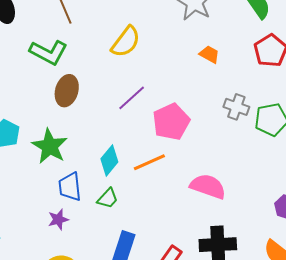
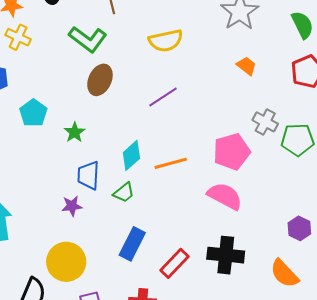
yellow semicircle: (126, 42) -> (166, 41), turned 32
pink pentagon: (171, 122) -> (232, 152), moved
green star: (50, 146) -> (75, 132), size x0.6

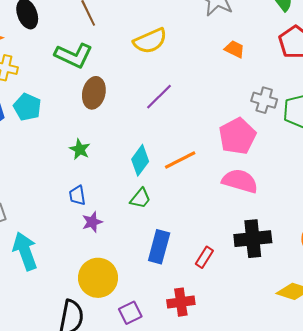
cyan pentagon: (33, 113) -> (27, 107), moved
blue trapezoid: (88, 175) -> (77, 195), moved, size x0.7
red rectangle: (175, 263) -> (204, 257), size x0.7

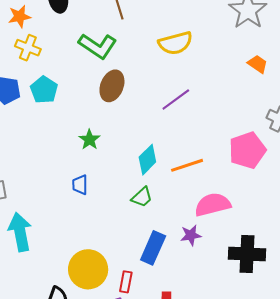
pink semicircle: (240, 181) -> (213, 205), moved, turned -39
purple star: (92, 222) -> (191, 235), moved
red rectangle: (204, 257) -> (126, 282), moved, turned -30

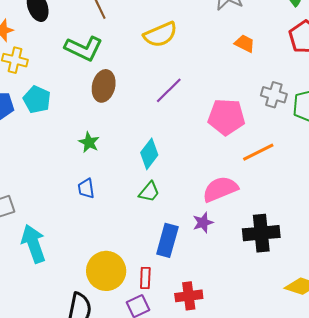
pink pentagon: (247, 150) -> (226, 117), moved, turned 30
orange line: (187, 165) -> (258, 152), moved

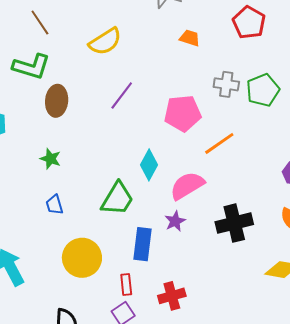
cyan diamond: (149, 154) -> (149, 165), moved
green trapezoid: (149, 192) -> (117, 199), size x1.6
yellow circle: (106, 271) -> (82, 258), moved

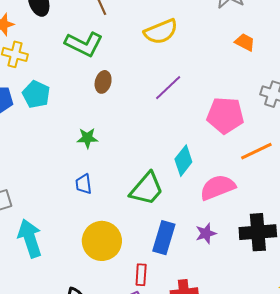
brown ellipse: (57, 101) -> (103, 82), size x0.7
green star: (50, 159) -> (87, 138), turned -30
purple star: (175, 221) -> (206, 233), moved

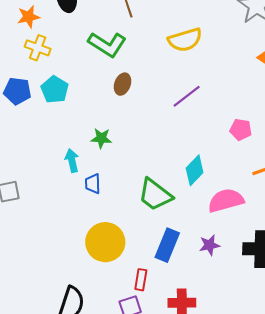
pink pentagon: (225, 115) -> (241, 130), size x0.6
green trapezoid: (147, 189) -> (155, 195), turned 81
cyan arrow: (30, 238) -> (72, 161), moved, size x0.6

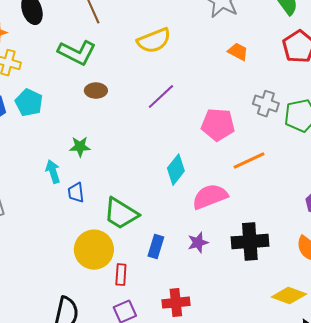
brown ellipse: (123, 84) -> (96, 91), turned 75
pink pentagon: (241, 130) -> (218, 125), size x1.5
green trapezoid: (155, 195) -> (121, 214), moved
blue rectangle: (167, 245) -> (156, 247), size x0.7
red rectangle: (141, 280) -> (121, 275), moved

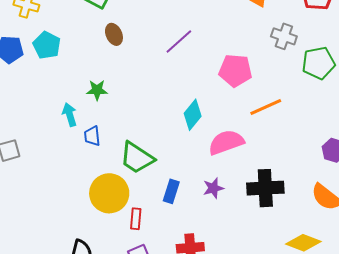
brown ellipse: (96, 91) -> (114, 34), turned 65
gray cross: (266, 104) -> (284, 36), moved

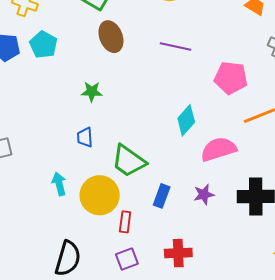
brown ellipse: (114, 34) -> (111, 37), size x1.4
purple line: (179, 42) -> (176, 46), turned 52
cyan arrow: (70, 115) -> (59, 184), moved

